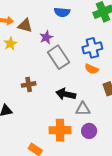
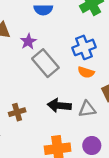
brown cross: (29, 84) -> (17, 112), moved
gray triangle: (83, 109) -> (87, 109), moved

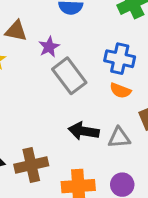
blue cross: (84, 47) -> (120, 59), turned 30
brown cross: (17, 112) -> (31, 165), moved, size x1.5

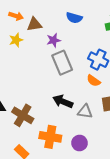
brown triangle: (16, 31) -> (34, 24), turned -35
brown cross: (31, 165) -> (23, 115), turned 30

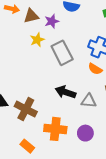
yellow star: (16, 40) -> (37, 40), moved
purple star: (54, 40) -> (52, 21), moved

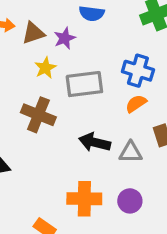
gray rectangle: (62, 53) -> (84, 84), turned -65
orange semicircle: (95, 69) -> (136, 104), turned 120
brown cross: (26, 109) -> (38, 115), moved

